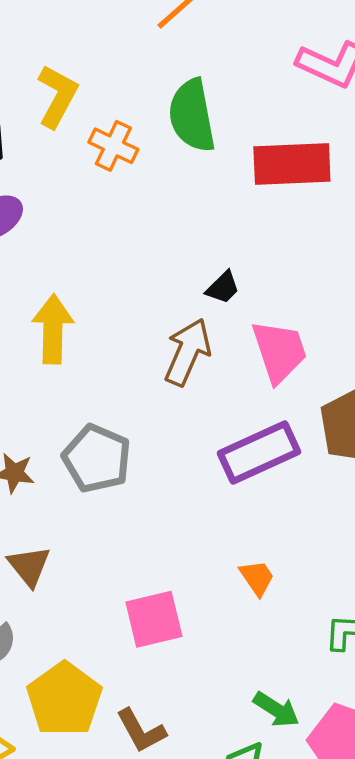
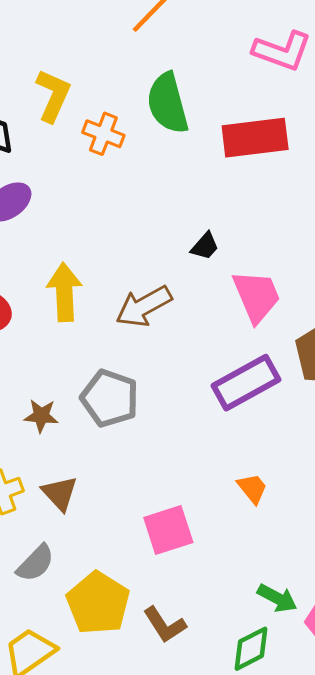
brown arrow: (188, 352) -> (144, 306), moved, turned -138

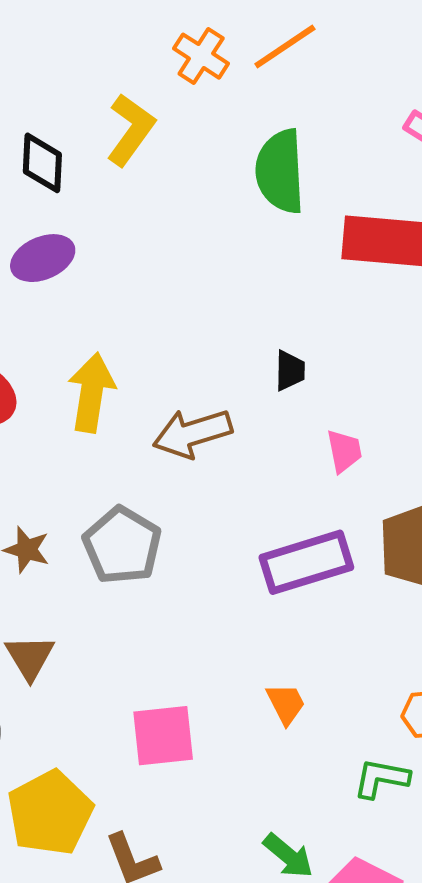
orange cross: (103, 134) -> (201, 56), moved
black trapezoid: (205, 246) -> (290, 371), turned -52
pink trapezoid: (257, 296) -> (344, 451), size x0.6

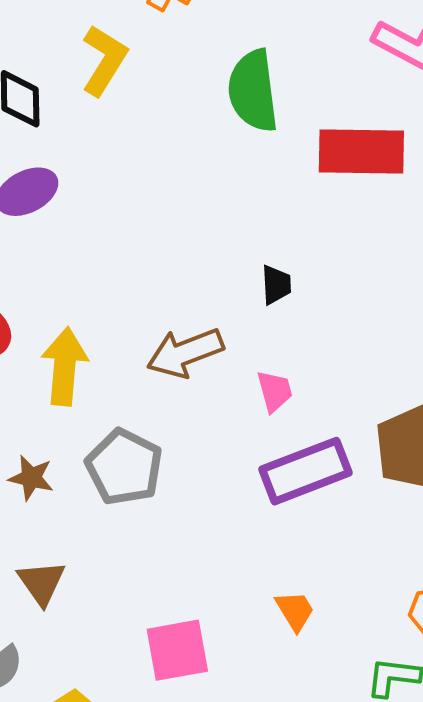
yellow arrow: (91, 393) -> (64, 366), moved
pink trapezoid: (344, 451) -> (275, 391), moved

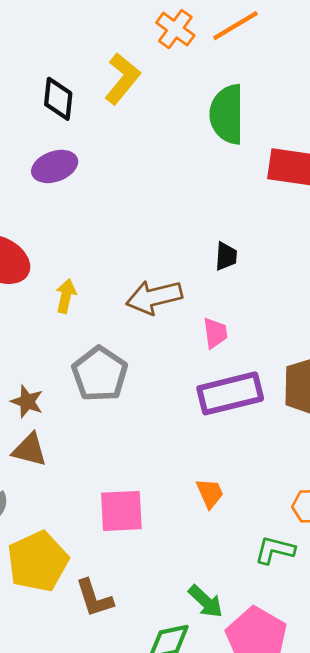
yellow arrow: (64, 366) -> (66, 296), size x0.6
brown star: (31, 478) -> (27, 402), moved
brown triangle: (42, 583) -> (30, 450), turned -48

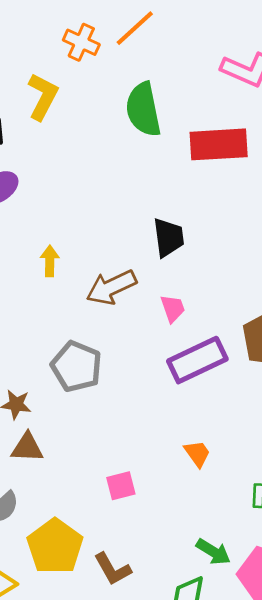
black trapezoid: (226, 256) -> (168, 237), size x1.5
yellow arrow: (66, 296) -> (50, 261), moved
pink square: (121, 511) -> (121, 486), size x0.7

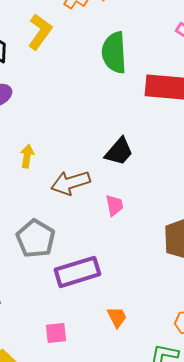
black trapezoid: (168, 237) -> (119, 152), turned 40
purple rectangle: (197, 360) -> (77, 272), moved

